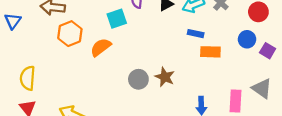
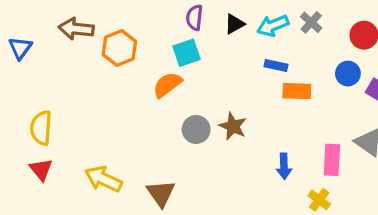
cyan square: (117, 19) -> (187, 53), moved
orange hexagon: (70, 34) -> (119, 48), moved
orange semicircle: (101, 47) -> (167, 85), moved

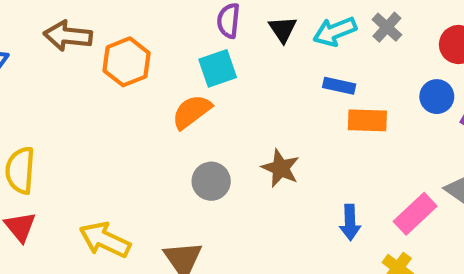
black triangle: (234, 24) -> (283, 29), turned -35
gray circle: (196, 129) -> (211, 181), moved
pink rectangle: (332, 160) -> (415, 214), turned 44

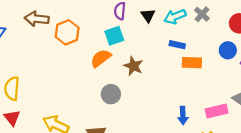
brown star: (281, 168) -> (133, 66), moved
pink rectangle: (415, 214) -> (217, 111), turned 30

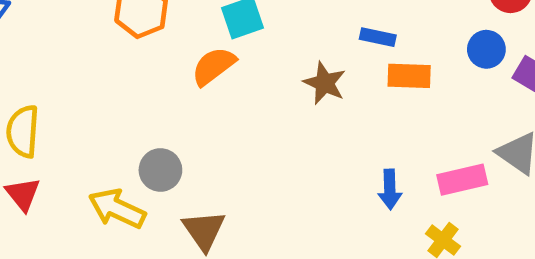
brown star: (133, 66) -> (325, 83), moved
gray circle: (111, 94) -> (160, 170), moved

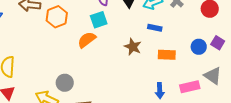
blue circle: (486, 49) -> (199, 47), moved
orange rectangle: (409, 76) -> (167, 55), moved

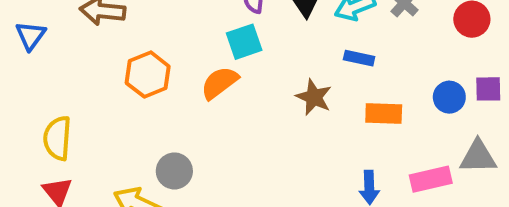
orange hexagon: (57, 17) -> (148, 75), moved
purple square: (218, 43) -> (488, 89), turned -32
gray triangle: (213, 76) -> (478, 157), turned -36

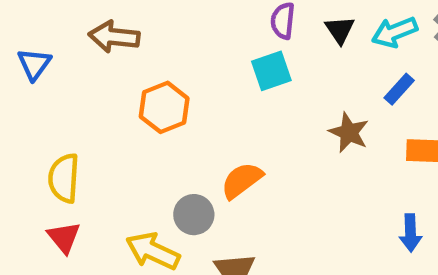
blue rectangle: (359, 58) -> (399, 89), turned -60
orange semicircle: (219, 83) -> (242, 180), moved

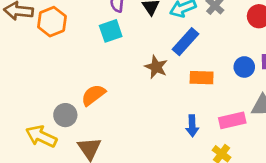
blue rectangle: (399, 89) -> (185, 42), size x1.5
orange hexagon: (164, 107) -> (52, 22), moved

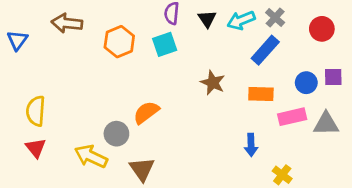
orange hexagon: (52, 22) -> (119, 42), moved
blue rectangle: (185, 42) -> (265, 50), moved
pink rectangle: (232, 120) -> (292, 117), moved

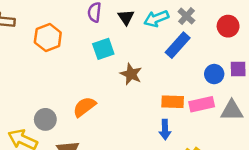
cyan square: (165, 44) -> (103, 49), moved
orange rectangle: (261, 94) -> (173, 102), moved
orange semicircle: (146, 112) -> (84, 107), moved

